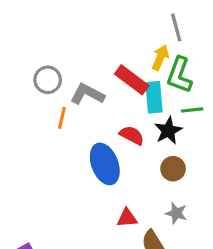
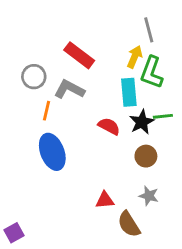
red rectangle: (132, 80) -> (79, 55), moved
green line: (192, 110) -> (163, 116), moved
blue ellipse: (105, 164) -> (52, 152), moved

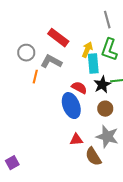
yellow arrow: (135, 57) -> (87, 50), moved
blue ellipse: (52, 152) -> (71, 106), moved
gray star: (149, 196) -> (107, 137), size x1.6

